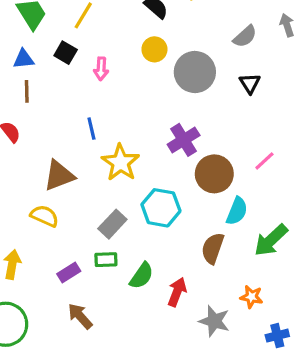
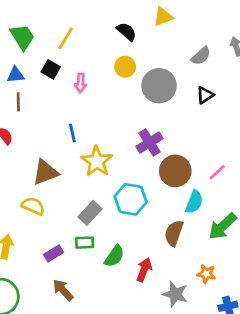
black triangle: (250, 83) -> (205, 95), turned 30
pink line: (264, 161) -> (217, 172), moved

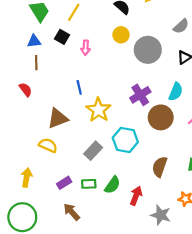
cyan semicircle: (194, 202) -> (176, 92), moved
green rectangle: (85, 243) -> (89, 184), moved

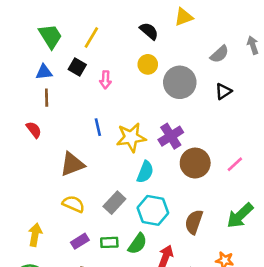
cyan semicircle: (176, 92) -> (145, 172), moved
yellow star: (98, 110) -> (131, 137), moved, turned 30
cyan hexagon: (125, 140) -> (153, 210), moved
yellow semicircle: (48, 145) -> (73, 204), moved

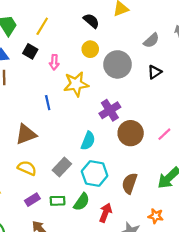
yellow star: (131, 137) -> (76, 84), moved

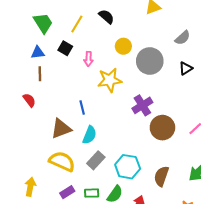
black semicircle: (91, 21) -> (106, 17), moved
blue line: (48, 103) -> (82, 107), moved
cyan semicircle: (88, 141) -> (90, 135), moved
yellow semicircle: (27, 168) -> (62, 161), size x1.4

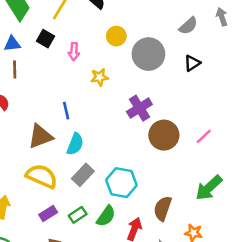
yellow star: (110, 80) -> (100, 77), size x0.6
brown semicircle: (161, 176) -> (163, 208), moved
green rectangle: (92, 193) -> (78, 215), turned -32

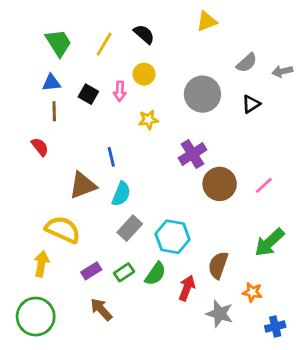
gray arrow: (222, 17) -> (282, 71), moved, turned -84
yellow circle: (116, 36) -> (144, 74), moved
black square: (46, 39) -> (88, 94), moved
yellow semicircle: (42, 176) -> (63, 230), moved

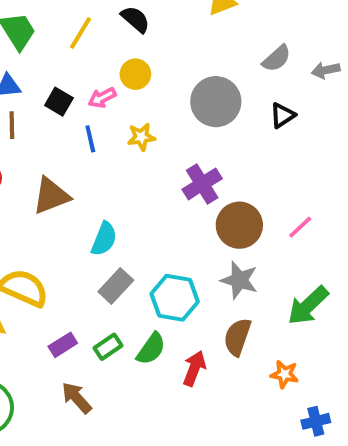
pink arrow: (120, 91) -> (102, 98), turned 60
blue line: (111, 157) -> (90, 139), moved
brown triangle: (83, 185) -> (51, 196), moved
gray star: (220, 314) -> (239, 280), moved

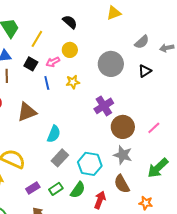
yellow line: (80, 33) -> (37, 39), moved
brown semicircle: (237, 337) -> (122, 184), turned -48

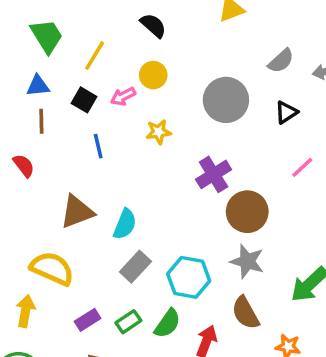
blue line: (47, 83) -> (98, 146), moved
brown triangle: (27, 112) -> (77, 212), moved
pink line: (154, 128) -> (302, 167), moved

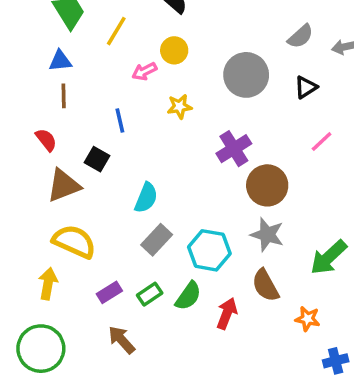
black square: (84, 100) -> (97, 159), moved
brown triangle: (77, 212) -> (64, 185), moved

